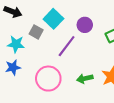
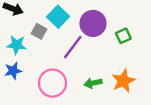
purple circle: (85, 25) -> (93, 23), size x1.5

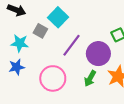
purple circle: (93, 23) -> (98, 54), moved
green arrow: (93, 83) -> (90, 78), turned -49

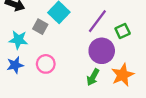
purple line: (71, 45) -> (97, 21), moved
pink circle: (53, 78) -> (46, 64), moved, size x0.7

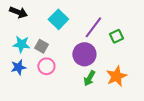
gray square: (40, 27) -> (41, 46), moved
purple circle: (102, 51) -> (84, 54), moved

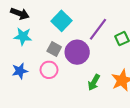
cyan star: (21, 44) -> (23, 36), moved
gray square: (41, 46) -> (54, 49), moved
purple circle: (84, 54) -> (77, 52), moved

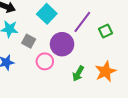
gray square: (54, 49) -> (29, 41), moved
pink circle: (49, 70) -> (45, 61), moved

